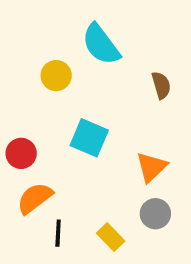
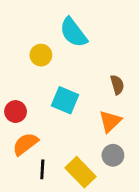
brown semicircle: (161, 85) -> (117, 85), moved
yellow rectangle: (111, 237) -> (80, 172), size x1.5

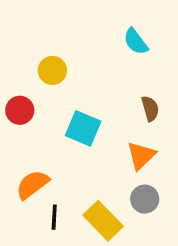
cyan semicircle: (73, 32) -> (136, 41), moved, size x0.7
red circle: (16, 112) -> (20, 110), moved

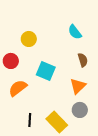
cyan semicircle: (136, 41) -> (75, 32), moved
orange semicircle: (32, 185) -> (18, 88), moved

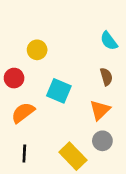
cyan semicircle: (75, 32) -> (109, 41), moved
black line: (30, 120) -> (24, 154), moved

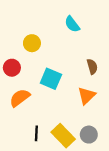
cyan semicircle: (109, 41) -> (72, 24), moved
gray circle: (102, 141) -> (89, 135), moved
black line: (24, 154) -> (36, 133), moved

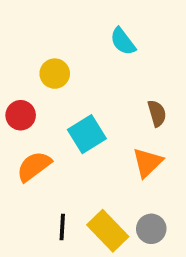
cyan square: (51, 79) -> (87, 134), turned 35

